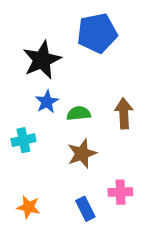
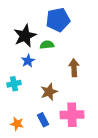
green semicircle: (79, 113) -> (47, 45), moved
pink cross: (120, 192) -> (72, 115), size x1.6
blue rectangle: (85, 209) -> (43, 120), moved

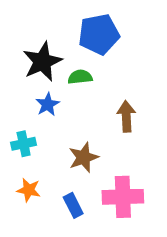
orange star: (17, 124) -> (29, 190), moved

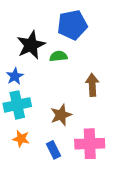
blue star: (48, 104) -> (15, 76), moved
cyan cross: (24, 144) -> (17, 105), size x1.5

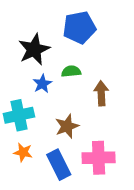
green semicircle: (58, 56) -> (71, 71), moved
blue star: (15, 76) -> (42, 84), moved
blue rectangle: (53, 150) -> (59, 165), size x1.5

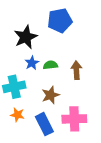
green semicircle: (71, 71) -> (50, 65), moved

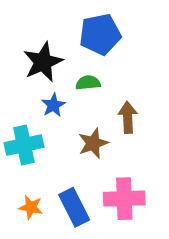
green semicircle: (50, 65) -> (88, 83), moved
brown star: (50, 95) -> (93, 143), moved
orange star: (17, 115) -> (31, 207), moved

